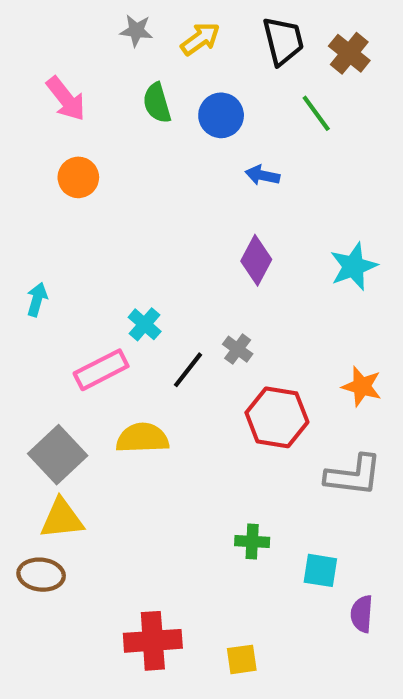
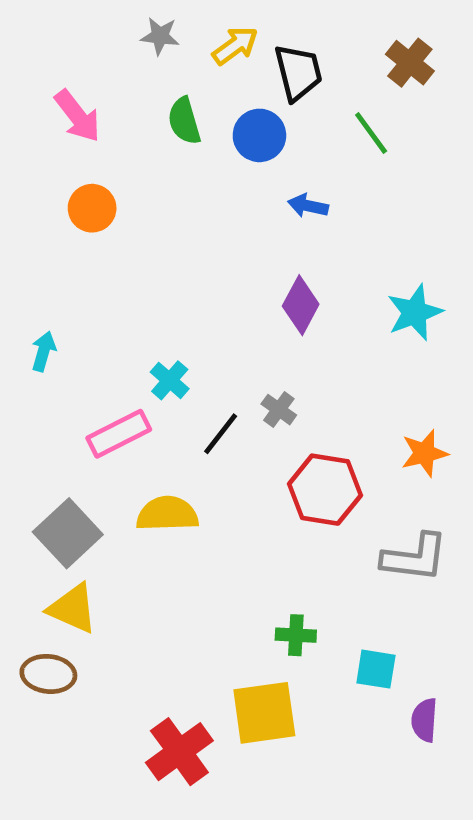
black trapezoid: (283, 41) -> (298, 72), moved
orange star: (362, 386) -> (424, 453), turned -30
yellow triangle: (62, 519) -> (73, 608), turned 30
red cross: (153, 641) -> (179, 752), turned -32
yellow square: (242, 659) -> (264, 713), moved, size x1.8

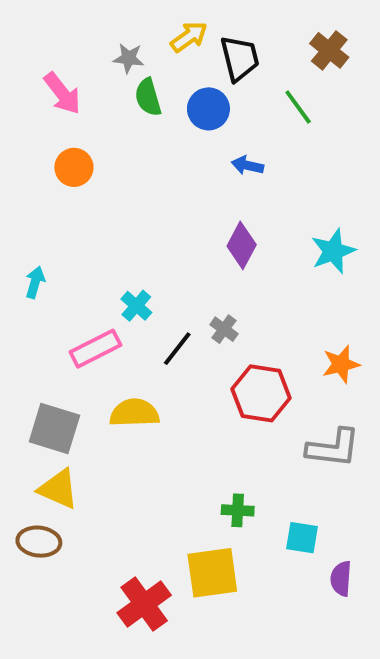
gray star: (160, 36) -> (129, 58), moved
gray square: (68, 533) -> (54, 429), turned -30

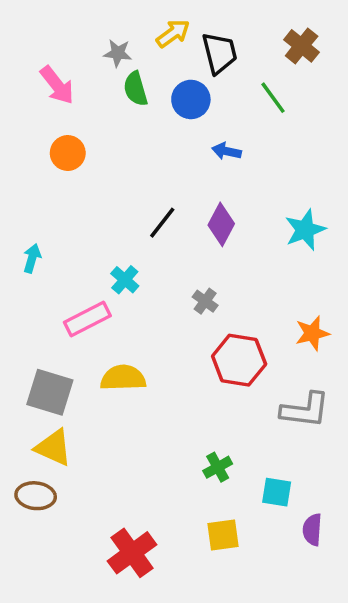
black line: (177, 349) -> (162, 223), moved
green cross: (238, 510) -> (218, 467), turned -32
yellow square: (212, 573) -> (223, 535), moved, size x0.7

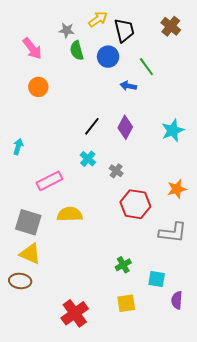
green line: (273, 98) -> (146, 67), moved
cyan cross: (125, 280) -> (88, 159), moved

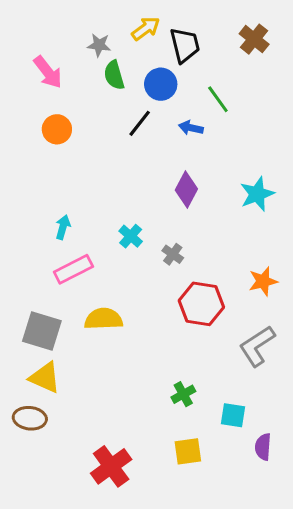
black line: (92, 126) -> (140, 123), moved
cyan arrow: (18, 147) -> (63, 227), moved
gray L-shape: (173, 232) -> (257, 346), turned 140

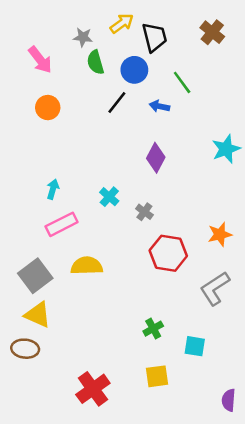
cyan star: (257, 194) -> (226, 149), moved
gray square: (42, 331) -> (35, 276), turned 36
purple semicircle: (263, 447) -> (229, 400), moved

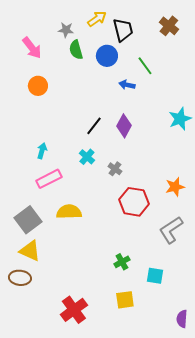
black line: (117, 102) -> (94, 126), moved

